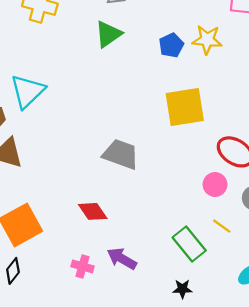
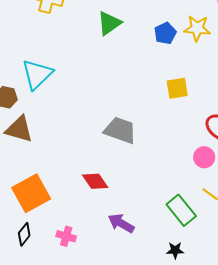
yellow square: (185, 107) -> (177, 88), size x0.6
pink cross: (83, 266) -> (66, 236), moved

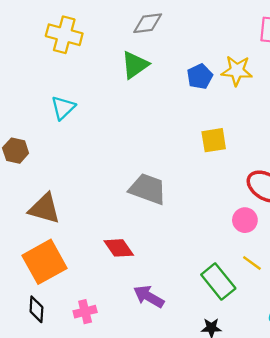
cyan triangle: (37, 74) -> (63, 108), moved, size x0.7
brown triangle: (19, 129) -> (45, 209), moved
black diamond: (24, 234) -> (36, 309), turned -35
pink cross: (66, 236) -> (85, 312), turned -30

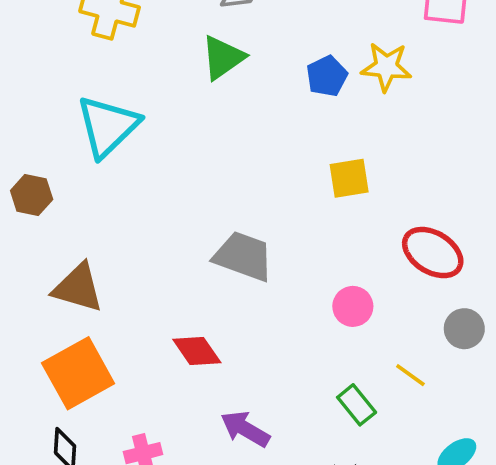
cyan triangle: (63, 108) -> (108, 126), size x1.6
pink circle: (245, 220) -> (353, 306), moved
green rectangle: (218, 282) -> (357, 405), size x0.7

